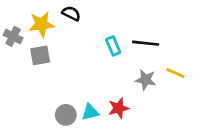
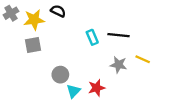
gray cross: (13, 36) -> (11, 13), moved, turned 32
cyan triangle: (90, 112) -> (74, 91), turned -32
gray circle: (66, 115) -> (60, 75), moved

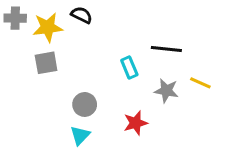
gray cross: (11, 13) -> (15, 18), turned 32
cyan rectangle: (92, 37) -> (129, 67), moved
cyan triangle: (74, 91) -> (80, 135), moved

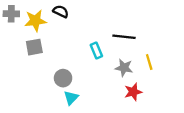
yellow line: (200, 83) -> (149, 62), turned 49
red star: (136, 123) -> (133, 92), moved
cyan triangle: (80, 135) -> (71, 98), moved

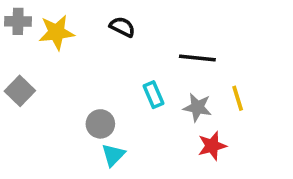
black semicircle: (61, 11) -> (122, 27), moved
gray square: (34, 47) -> (20, 91), moved, turned -36
cyan rectangle: (96, 51) -> (153, 95), moved

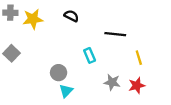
gray star: (197, 107) -> (112, 82), moved
red star: (212, 146) -> (137, 85), moved

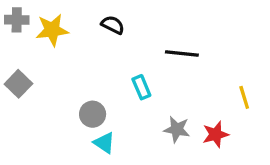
yellow line: (139, 58) -> (244, 97), moved
cyan triangle: (66, 91) -> (104, 143), turned -40

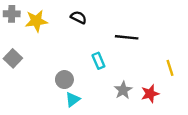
gray star: (177, 129) -> (123, 90), turned 30
cyan triangle: (104, 143) -> (73, 99), turned 49

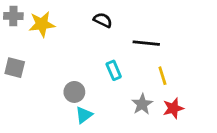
black semicircle: (79, 17) -> (103, 20), moved
gray square: (13, 58) -> (15, 68), turned -30
yellow line: (170, 68) -> (162, 76), moved

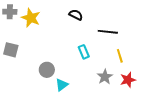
yellow star: (42, 24) -> (31, 18), turned 30
gray circle: (74, 92) -> (47, 70), moved

